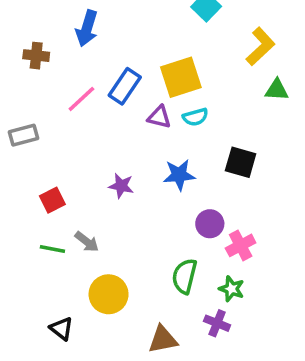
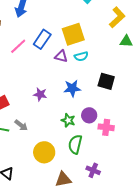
pink cross: (241, 245) -> (106, 127), turned 35
green star: (232, 289) -> (68, 120), moved
yellow circle: (109, 294) -> (44, 152), moved

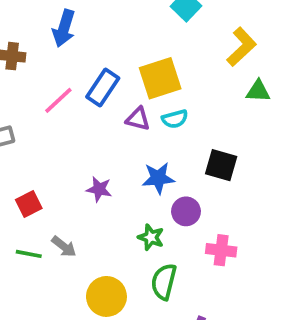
purple circle: (89, 115) -> (186, 211), moved

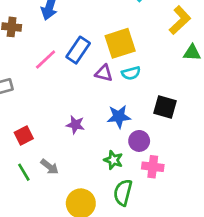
pink cross: (221, 250) -> (153, 167), moved
green line: (29, 254) -> (24, 172), turned 48

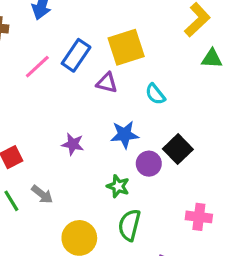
cyan semicircle: (131, 73) -> (155, 94), moved, turned 66
black square: (165, 107) -> (178, 149), moved, turned 30
pink cross: (153, 167) -> (199, 217), moved

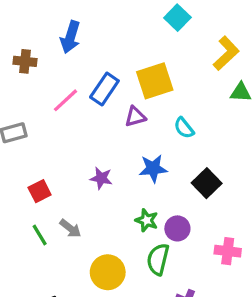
purple triangle: (107, 83) -> (135, 117), turned -30
purple circle: (149, 164) -> (177, 228), moved

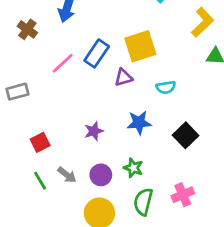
brown cross: (25, 61) -> (27, 29), turned 30
cyan semicircle: (184, 128) -> (166, 87), turned -60
purple star: (101, 178) -> (94, 131), turned -30
purple circle: (177, 228) -> (101, 175), moved
pink cross: (228, 251) -> (183, 195), moved, turned -30

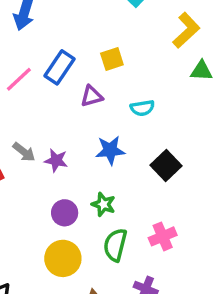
yellow square: (140, 46) -> (112, 59), size x0.6
purple star: (94, 131) -> (56, 160), turned 30
gray arrow: (67, 175) -> (24, 152), moved

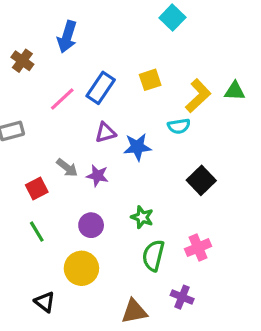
yellow L-shape: (186, 30) -> (198, 96), moved
purple triangle: (92, 96) -> (105, 133), moved
blue star: (110, 150) -> (137, 147), moved
purple circle: (65, 213) -> (91, 225), moved
yellow circle: (63, 258) -> (81, 268), moved

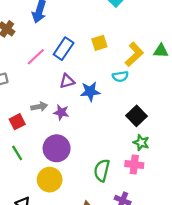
gray arrow: (67, 168) -> (39, 107), turned -49
green star: (142, 217) -> (141, 143), moved
purple circle: (91, 225) -> (57, 148), size x1.5
pink cross: (198, 248) -> (134, 165), turned 30

